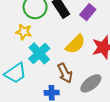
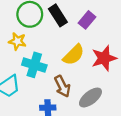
cyan cross: (39, 53) -> (34, 65), turned -30

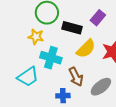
black rectangle: (58, 15) -> (72, 28), moved, turned -42

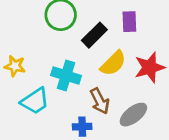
purple rectangle: (98, 18) -> (129, 22), turned -42
black rectangle: (72, 28) -> (94, 35), turned -60
yellow star: (36, 37) -> (15, 66), moved

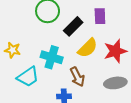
gray ellipse: (133, 115) -> (115, 83), moved, turned 30

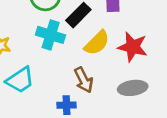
red star: (115, 51) -> (133, 47), turned 30
cyan cross: (52, 57) -> (51, 35), moved

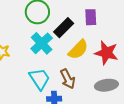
cyan cross: (51, 35) -> (42, 43), turned 30
cyan trapezoid: (20, 80) -> (39, 79), moved, turned -90

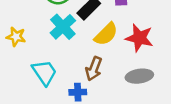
cyan trapezoid: (39, 79) -> (44, 72), moved
brown arrow: (68, 79) -> (94, 69), turned 48

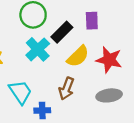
blue cross: (78, 92) -> (42, 110), moved

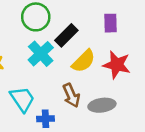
purple rectangle: (92, 21) -> (111, 23), moved
brown arrow: (66, 89) -> (71, 95), turned -45
gray ellipse: (109, 95) -> (102, 105), moved

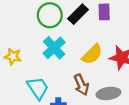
purple rectangle: (111, 23) -> (104, 12), moved
black rectangle: (66, 35) -> (78, 14), moved

